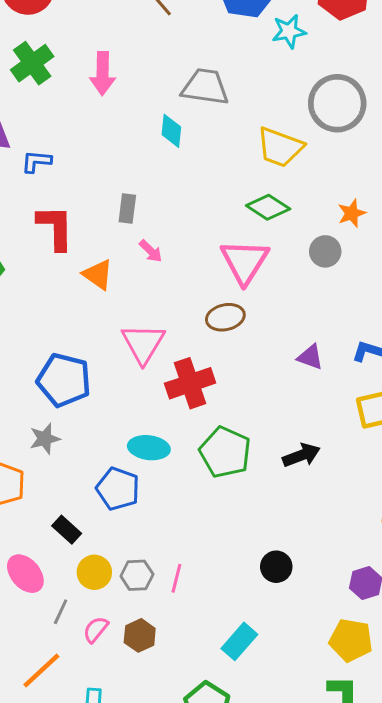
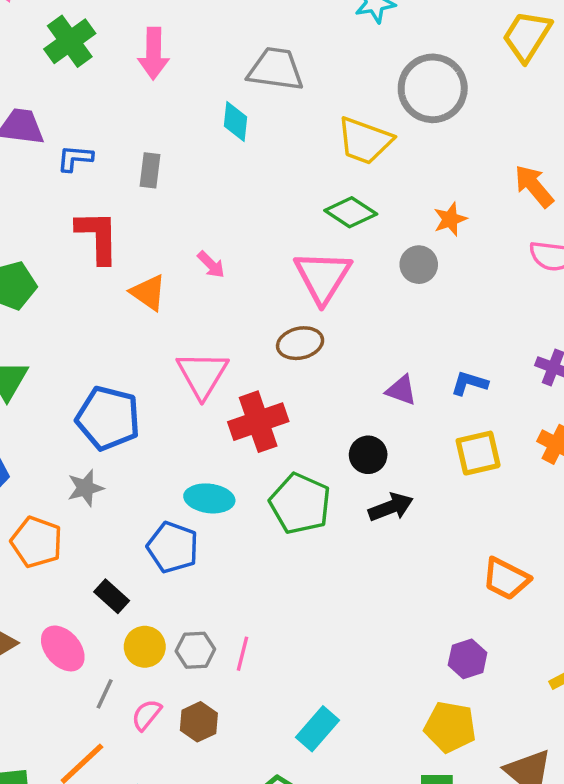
gray rectangle: (127, 209) -> (150, 170), moved
black circle: (276, 567) -> (368, 455), moved

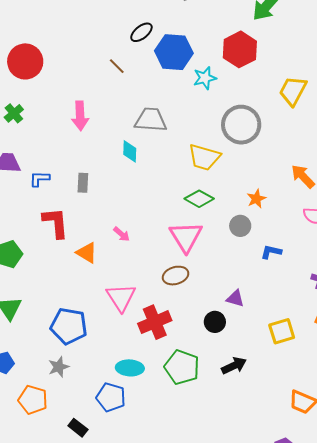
green cross: (70, 41) -> (14, 113), moved, size x0.7
blue L-shape: (469, 383) -> (271, 252), moved
black circle: (368, 455) -> (215, 322), moved

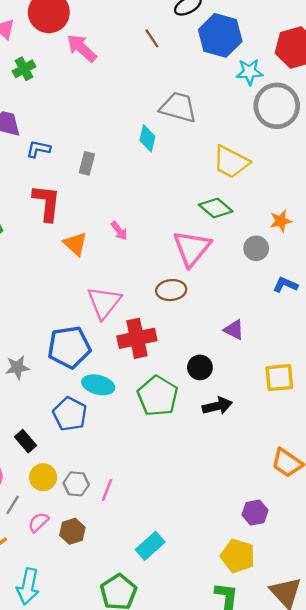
pink arrow: (80, 116) -> (82, 48), moved, turned 124
gray circle: (241, 125) -> (277, 106), moved
black circle: (215, 322) -> (200, 367), moved
blue pentagon: (69, 326) -> (69, 347), moved, turned -30

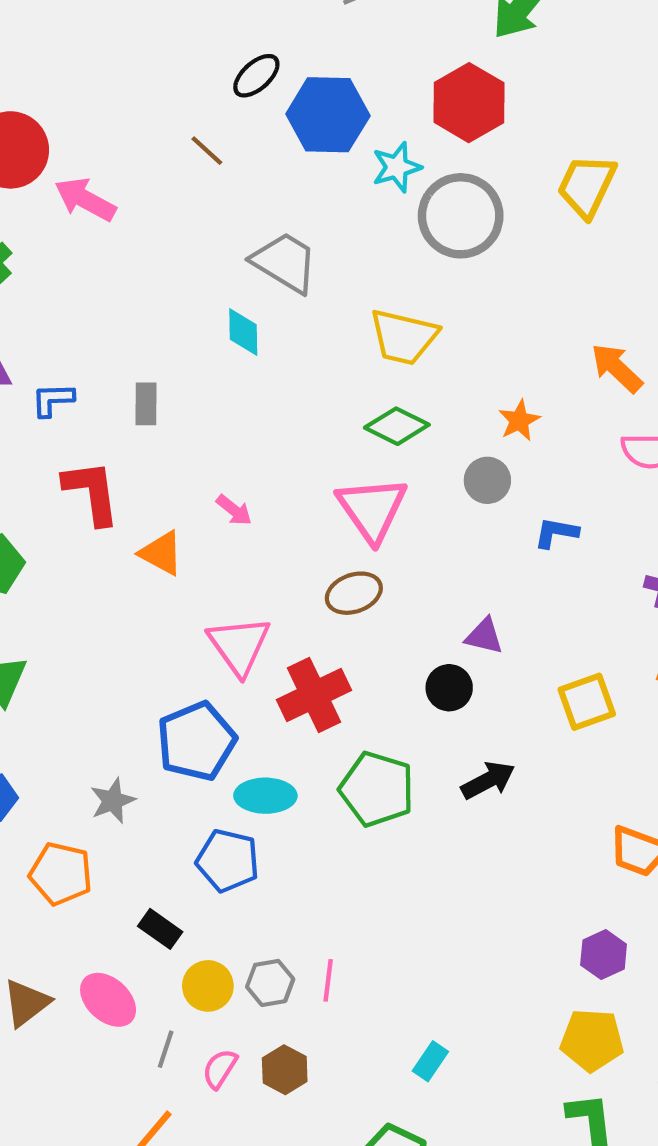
gray trapezoid: (178, 107) -> (285, 262), turned 30
black circle: (200, 367) -> (449, 688), moved
cyan rectangle: (150, 546) -> (430, 1061), size x0.7

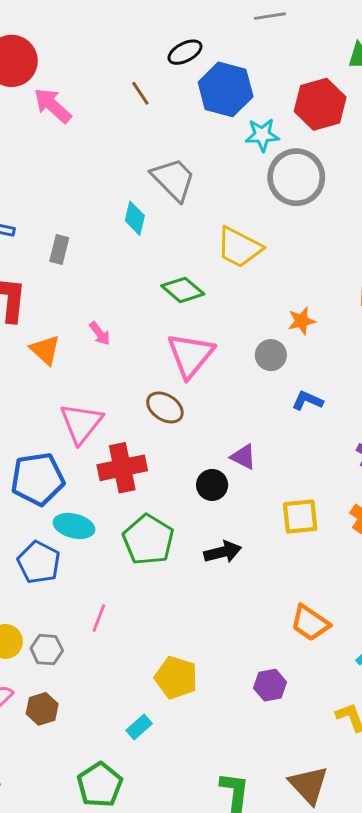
green diamond: (397, 426) -> (183, 290), moved
brown ellipse: (354, 593) -> (165, 407), turned 39
pink line: (328, 980) -> (99, 618), moved
yellow pentagon: (592, 1040) -> (176, 678), moved

